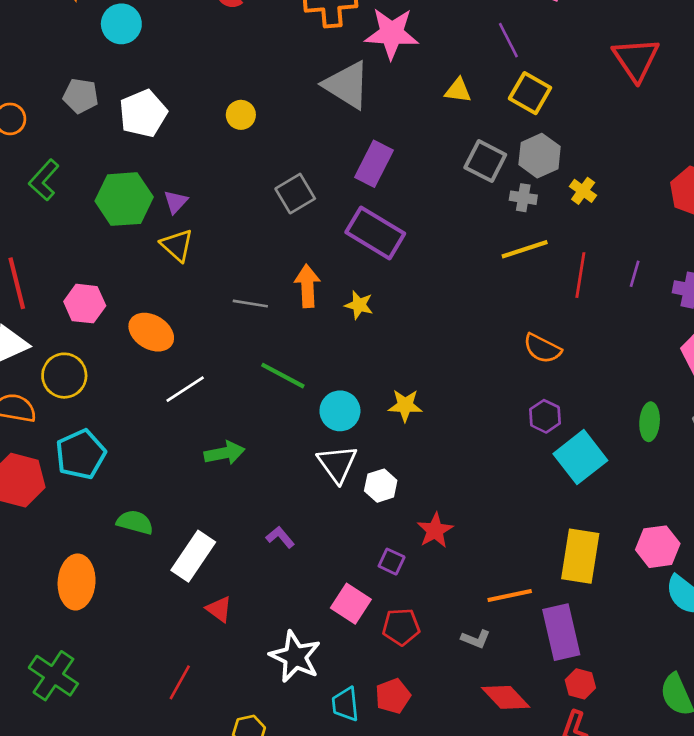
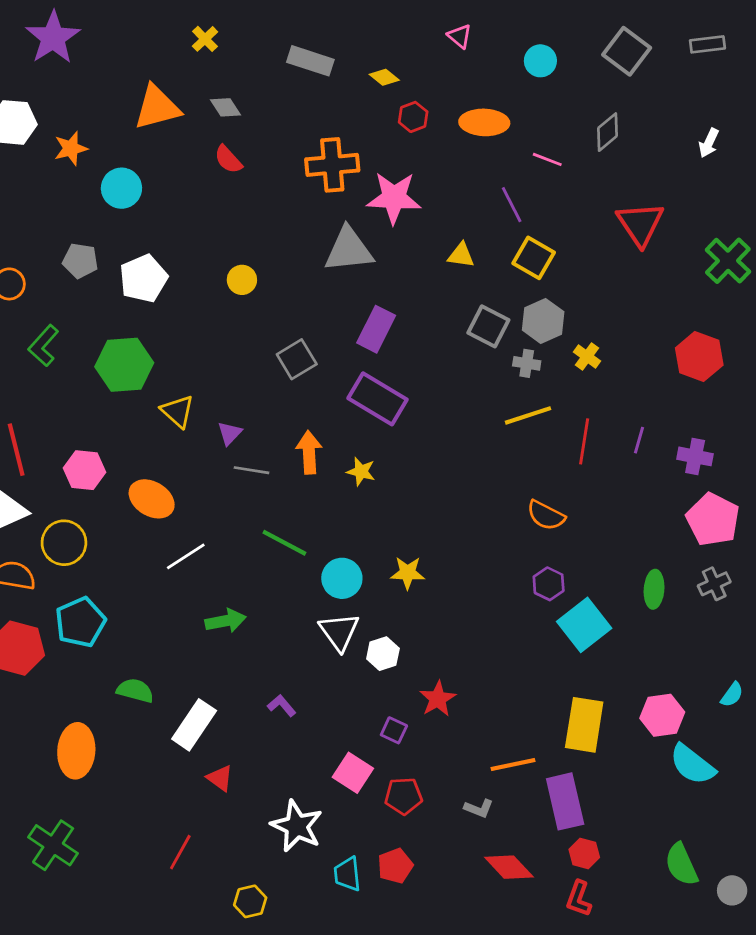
gray triangle: (347, 85) -> (349, 250), turned -38
purple triangle: (176, 202) -> (230, 433), moved

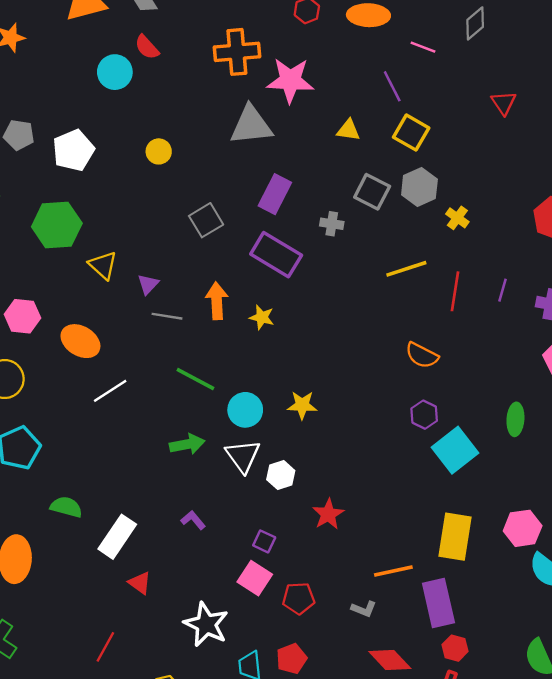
cyan circle: (121, 188) -> (115, 72), moved
red triangle: (640, 224) -> (504, 103), size x0.6
gray cross: (527, 363) -> (332, 224), moved
green arrow: (226, 621) -> (187, 444), moved
purple square: (394, 730) -> (264, 541), moved

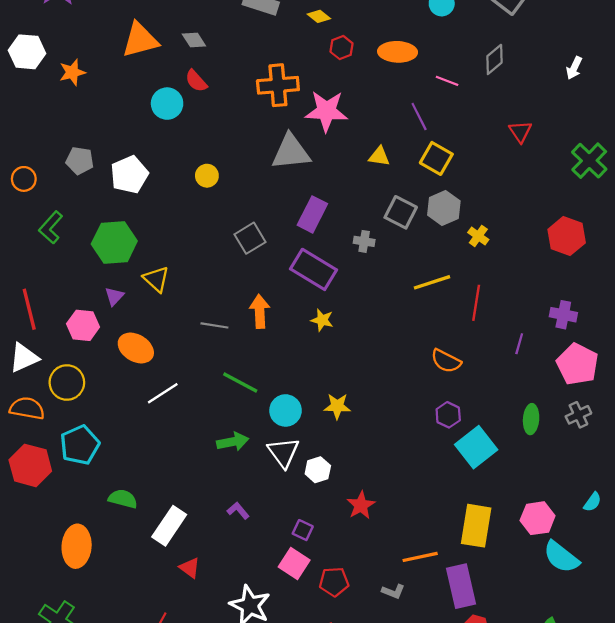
purple triangle: (148, 284) -> (114, 296), moved
purple line: (502, 290) -> (519, 344), moved
yellow star: (262, 317) -> (322, 320), moved

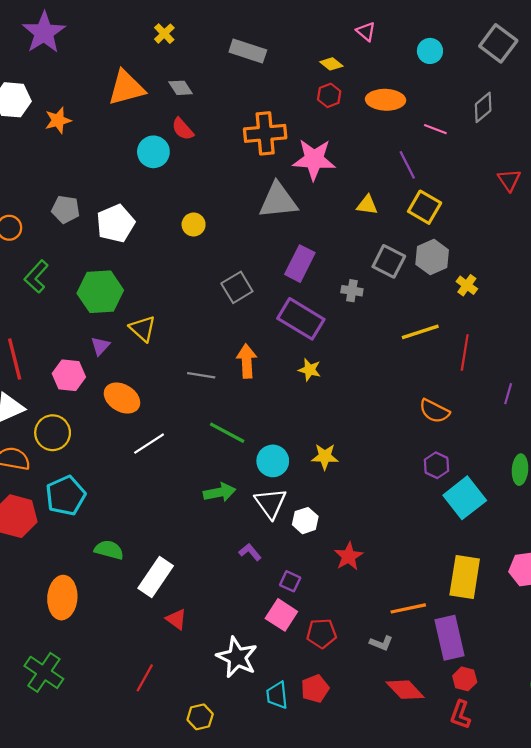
yellow diamond: (319, 16) -> (331, 64), moved
purple L-shape: (238, 511) -> (250, 552), moved

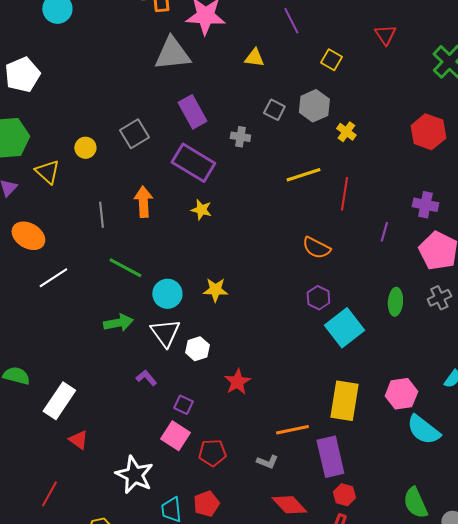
yellow square: (425, 207) -> (331, 60), moved, size x0.7
yellow circle: (194, 224) -> (85, 148), moved
gray square: (389, 261) -> (274, 110), size x0.7
purple rectangle: (300, 264) -> (192, 112), turned -56
gray line: (201, 375) -> (101, 215), turned 75

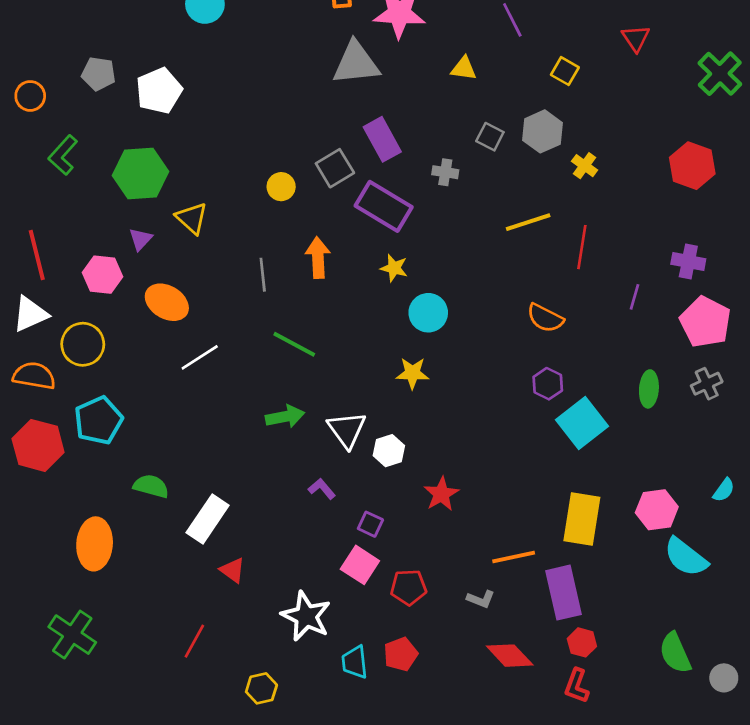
gray square: (134, 134) -> (335, 168), moved
yellow circle: (85, 148) -> (281, 187), moved
cyan circle: (167, 294) -> (428, 313), moved

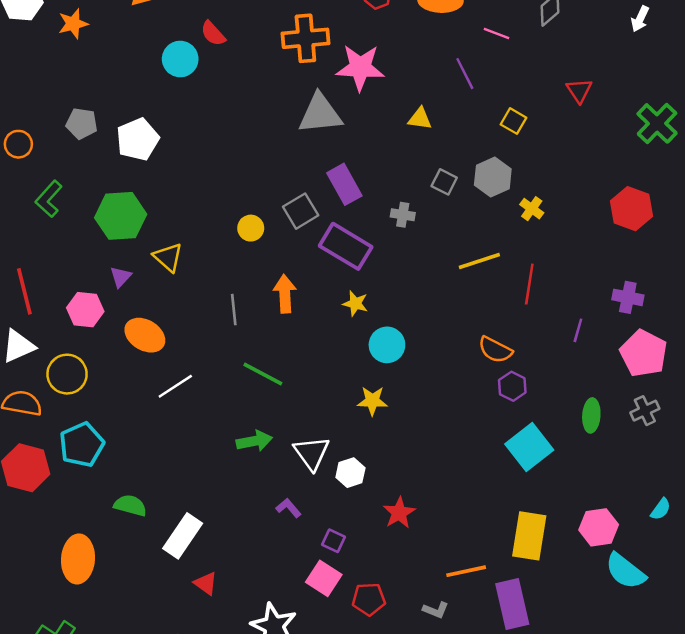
purple hexagon: (548, 384) -> (512, 386), moved

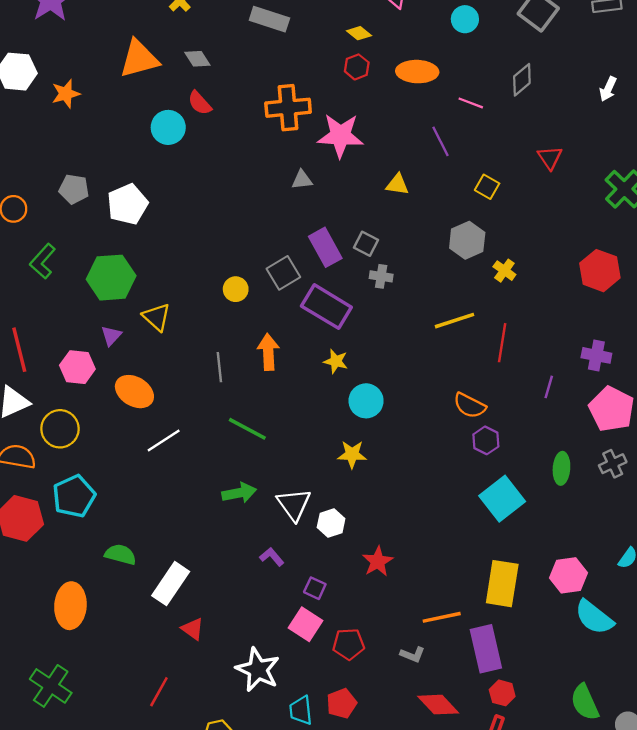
gray triangle: (320, 114) -> (302, 180), size x0.5
gray square: (444, 182) -> (366, 244), moved

